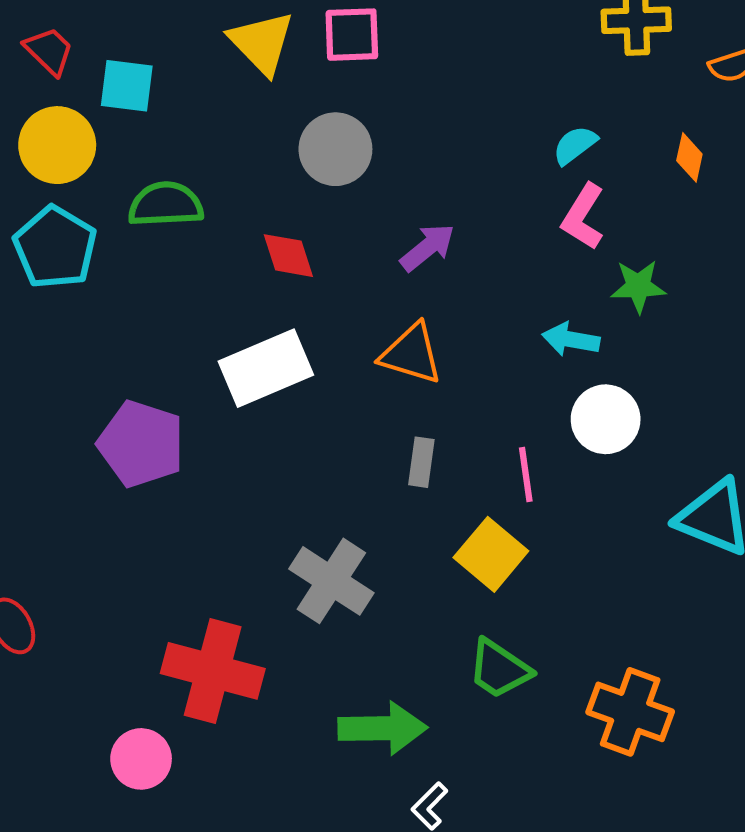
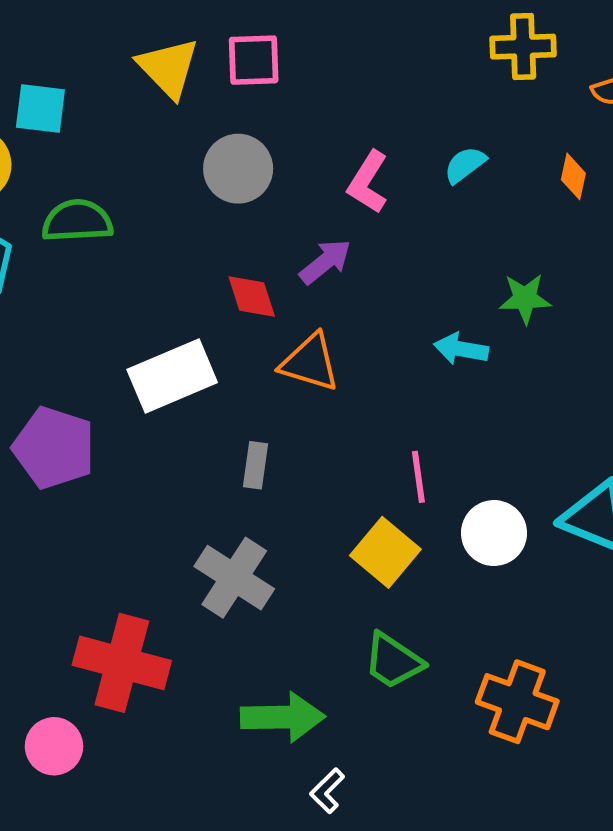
pink L-shape: (583, 217) -> (368, 182), moved
red diamond: (288, 256) -> (252, 297), moved
white circle: (606, 419) -> (494, 533), moved
gray rectangle: (421, 462) -> (256, 465), moved

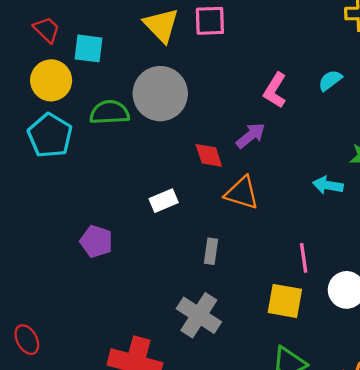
gray circle: (238, 169) -> (160, 94), moved, size x1.4
white rectangle: (172, 376) -> (164, 201), size x0.6
purple pentagon: (54, 448) -> (96, 241), size x0.7
yellow square: (385, 552) -> (285, 301), turned -30

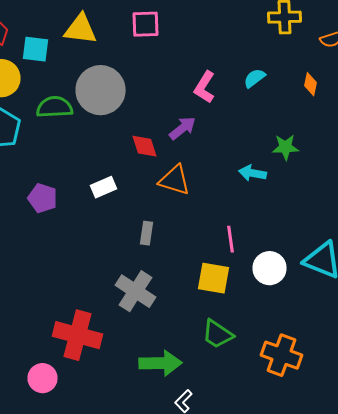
yellow triangle: (161, 25) -> (80, 29), moved, turned -39
purple pentagon: (96, 241) -> (42, 198), moved

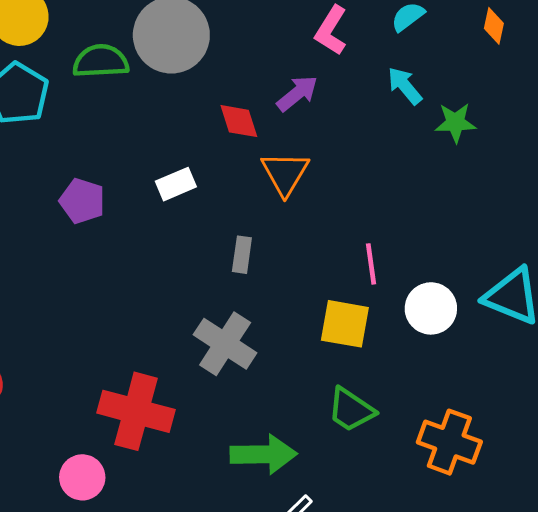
cyan arrow: (252, 173) -> (405, 86), moved, turned 40
orange triangle: (174, 180) -> (285, 173), turned 44

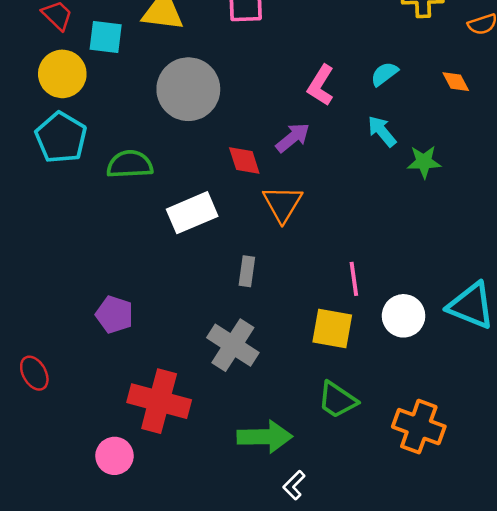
orange diamond: (494, 26) -> (456, 82), turned -40
green semicircle: (101, 61) -> (130, 164), moved
white rectangle: (176, 184) -> (192, 213), size x1.5
purple pentagon: (82, 201) -> (114, 315), moved

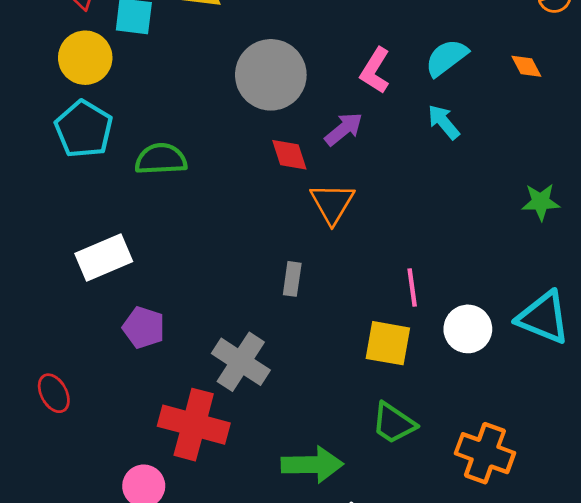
cyan semicircle: (384, 74) -> (446, 58), size x1.4
gray circle: (188, 89) -> (271, 75), moved
green star: (424, 162) -> (541, 202), moved
white rectangle: (192, 213) -> (104, 258), moved
gray cross: (233, 345) -> (241, 362), moved

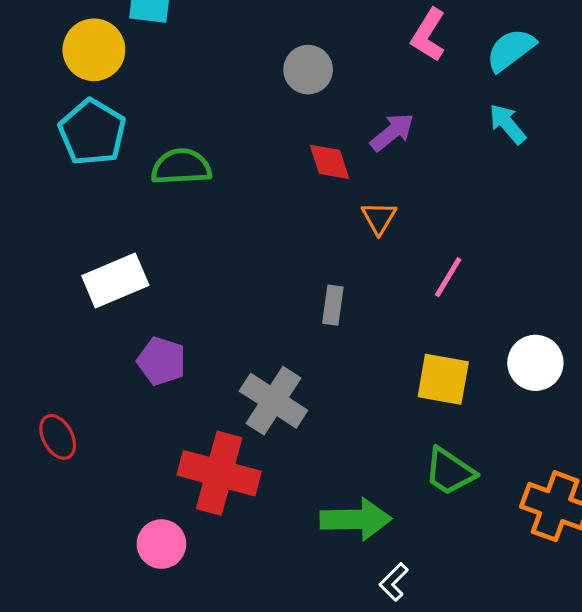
pink L-shape: (375, 71) -> (428, 35), moved
gray circle: (271, 75) -> (308, 70), size x0.6
orange triangle: (332, 203) -> (379, 218), size x0.7
pink line: (412, 288) -> (448, 277), moved, turned 39

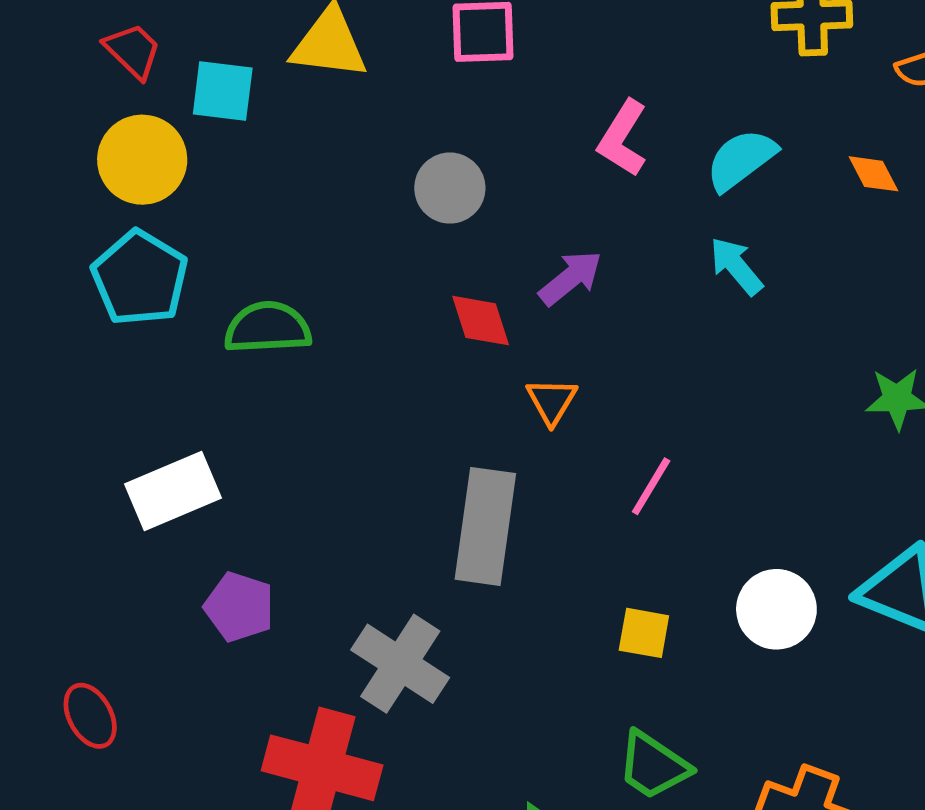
gray rectangle: (333, 305) -> (485, 526), size x2.0
yellow square: (443, 379) -> (644, 633), size x0.7

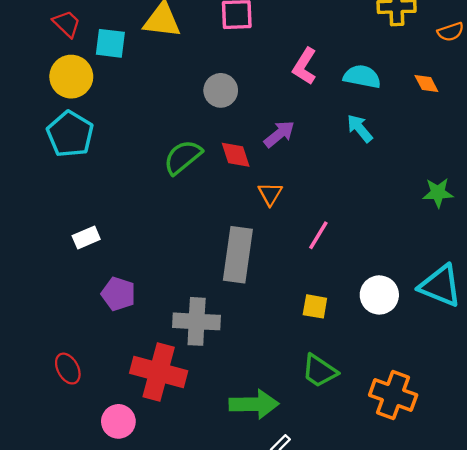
cyan semicircle: (741, 160) -> (362, 77), turned 48
green semicircle: (268, 328) -> (183, 157), moved, turned -36
white rectangle: (173, 491) -> (86, 238), size x0.6
gray cross: (400, 664) -> (197, 321), turned -30
red ellipse: (90, 716) -> (68, 369), moved

